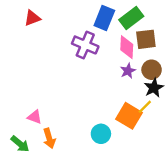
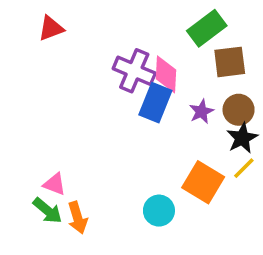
blue rectangle: (104, 18) -> (155, 103), moved
pink diamond: (127, 47) -> (166, 74), moved
yellow line: (145, 107) -> (244, 168), moved
green arrow: (20, 144) -> (47, 211), moved

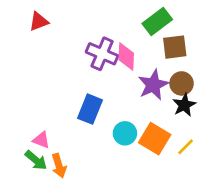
blue rectangle: (155, 103) -> (90, 109), moved
purple star: (201, 111) -> (153, 85), size x1.6
yellow line: (244, 168) -> (186, 147), moved
cyan circle: (159, 211) -> (125, 133), moved

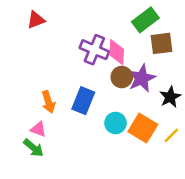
brown circle: (182, 83) -> (122, 77), moved
orange arrow: (59, 166) -> (48, 102), moved

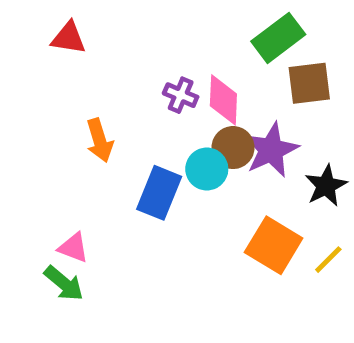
red triangle: (36, 20) -> (69, 38), turned 30
purple cross: (94, 50) -> (181, 95), size x0.6
orange arrow: (48, 102) -> (100, 140), moved
cyan circle: (115, 123) -> (207, 169), moved

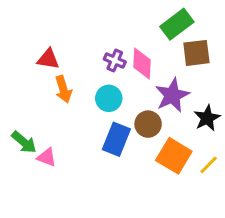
red triangle: (69, 38) -> (48, 59), moved
brown circle: (233, 148) -> (148, 124), moved
cyan circle: (207, 169) -> (109, 98), moved
blue rectangle: (159, 193) -> (116, 139), moved
green arrow: (64, 283) -> (24, 142), moved

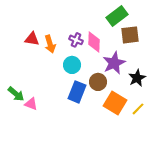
orange arrow: (63, 89) -> (50, 44), moved

